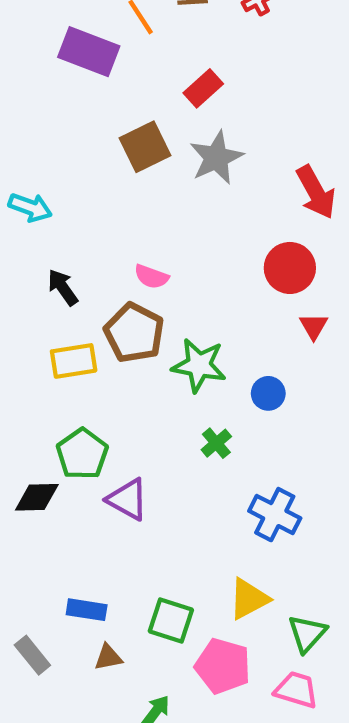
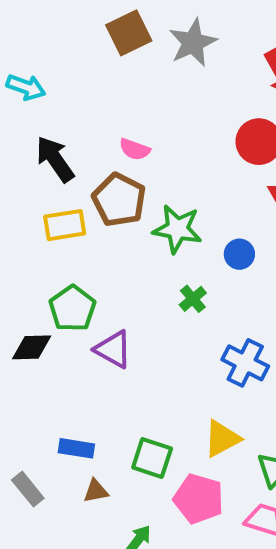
black arrow: (63, 287) -> (55, 159), size x1.4

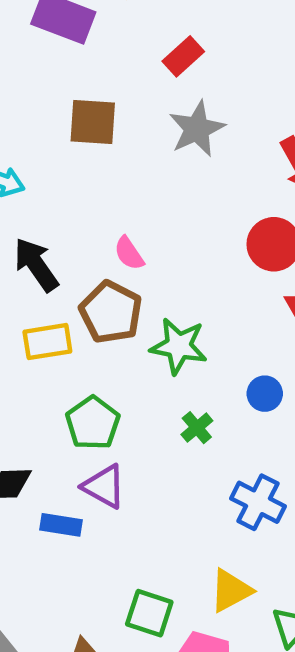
brown square: (129, 33) -> (93, 122), moved, turned 30
pink semicircle: (135, 149) -> (129, 253), turned 36
blue circle: (239, 254) -> (265, 394), moved
green pentagon: (72, 309) -> (93, 423), moved
blue rectangle: (76, 448) -> (61, 525), moved

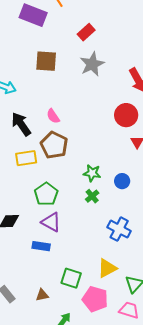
pink semicircle: (129, 253) -> (53, 116), moved
green star: (179, 346) -> (92, 173), moved, size x0.7
blue rectangle: (61, 525) -> (41, 246), moved

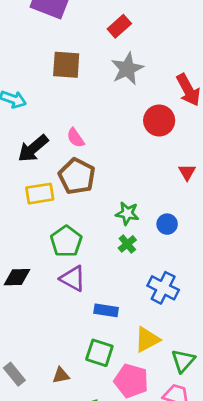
red circle: (126, 115) -> (159, 121), moved
black arrow: (21, 124) -> (33, 148), turned -95
blue rectangle: (41, 246) -> (106, 310), moved

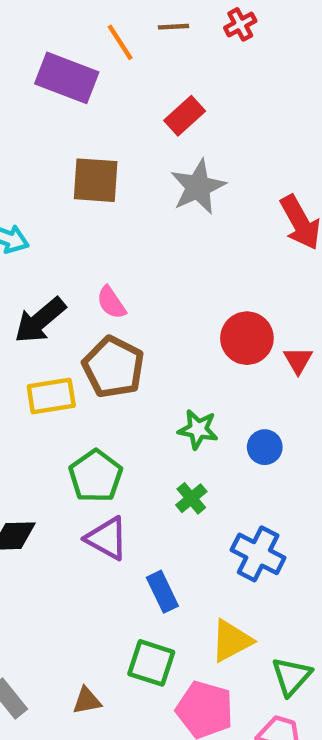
red circle: (159, 121) -> (247, 338), moved
green cross: (127, 244) -> (191, 498), moved
blue rectangle: (106, 310) -> (162, 592), turned 55

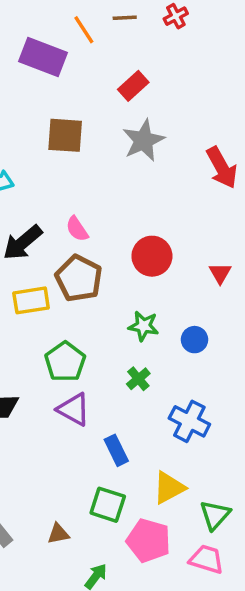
red circle: (247, 338) -> (152, 256), moved

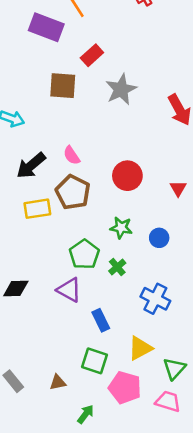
red rectangle: (133, 86) -> (92, 55), moved
green pentagon: (65, 362) -> (84, 254), moved

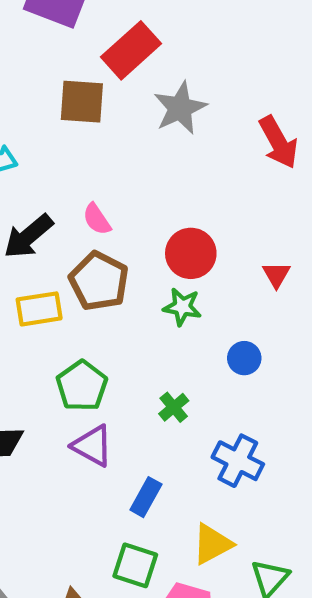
red rectangle: (92, 55) -> (131, 50), size x1.5
green star: (121, 228) -> (182, 307), moved
green pentagon: (84, 254) -> (82, 386), moved
blue rectangle: (101, 320) -> (146, 497), turned 55

